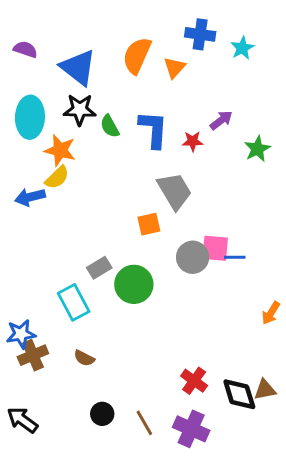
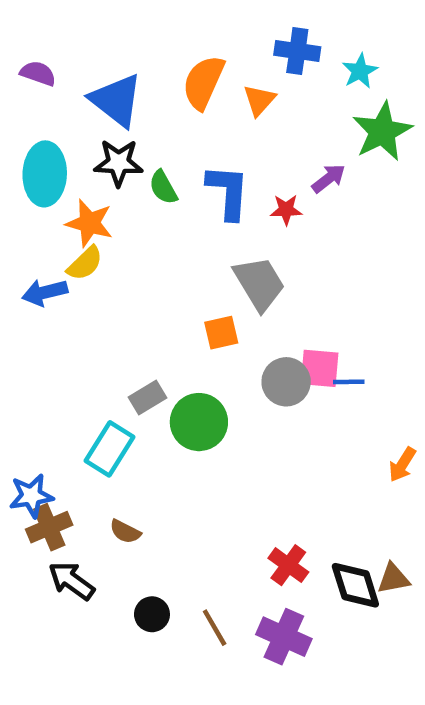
green star: (257, 149) -> (382, 131), moved, size x1.5
cyan rectangle: (74, 302) -> (110, 449), turned 60
black arrow: (22, 420) -> (72, 581), moved

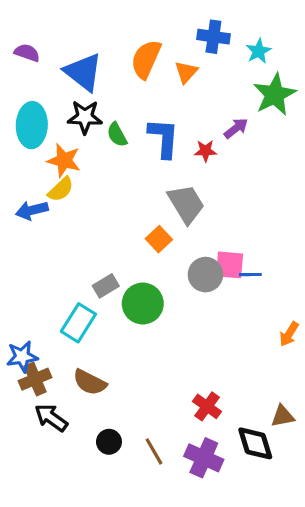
orange square: (221, 333) -> (159, 239), turned -30
brown semicircle: (125, 532) -> (90, 382), size x1.5
black diamond: (355, 585) -> (255, 443), moved

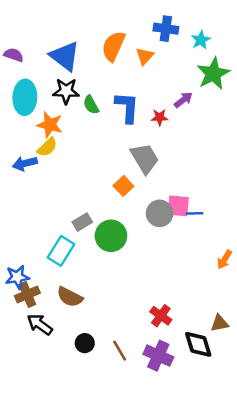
purple semicircle: (27, 53) -> (14, 55), moved

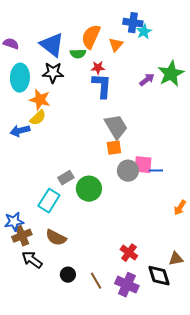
cyan star: (201, 40) -> (144, 32), moved
green star: (213, 74) -> (171, 74), moved
green semicircle: (91, 105) -> (78, 54), moved, turned -63
red star: (160, 117) -> (98, 68), moved
orange square: (123, 186) -> (114, 148), moved, turned 35

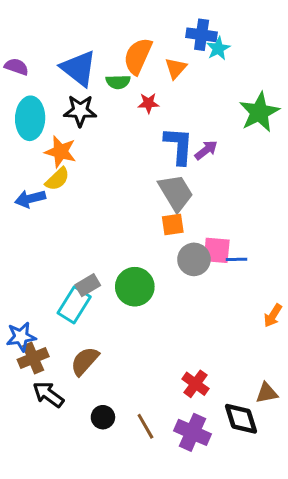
purple arrow: (147, 80) -> (206, 150), moved
blue L-shape: (102, 86) -> (179, 146), moved
gray rectangle: (66, 178) -> (88, 285), moved
brown semicircle: (56, 238) -> (85, 361), turned 105

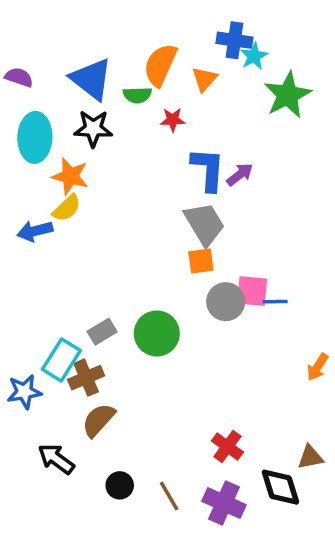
green star: (259, 112) -> (287, 95), moved
cyan rectangle: (74, 305) -> (61, 360), moved
brown cross: (33, 358) -> (86, 378), moved

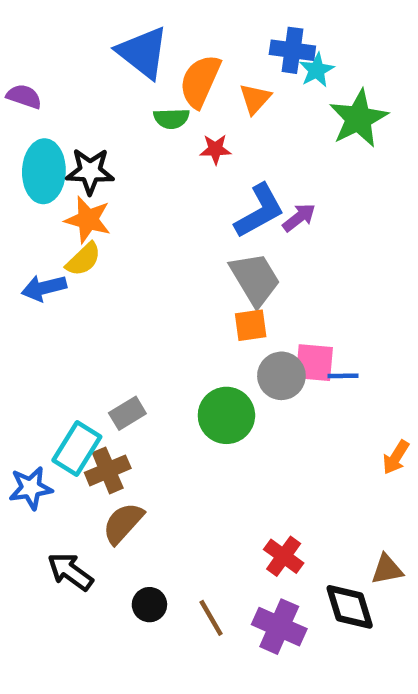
blue triangle: (91, 79) -> (143, 52), moved
black star: (93, 129) -> (90, 171), moved
blue L-shape: (208, 169) -> (259, 211), turned 57
green circle: (157, 333) -> (226, 415), moved

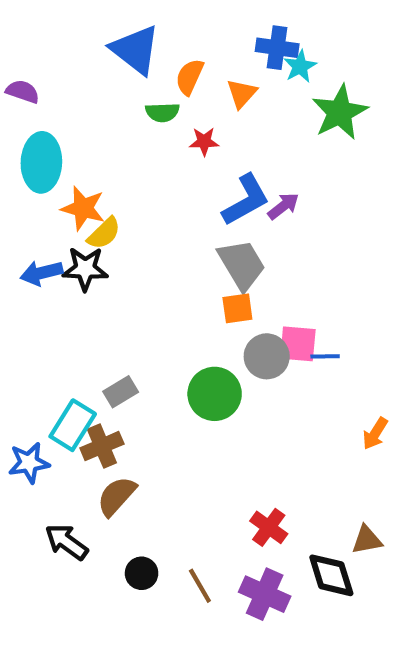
orange semicircle: (200, 81) -> (190, 77), size x0.7
black star: (90, 171) -> (85, 269), moved
yellow semicircle: (83, 259) -> (104, 233), moved

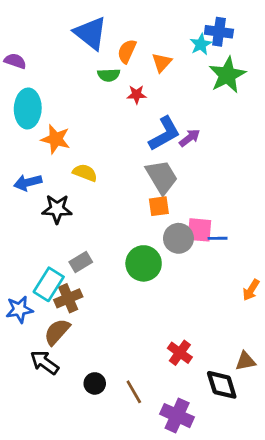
blue cross: (277, 48) -> (219, 32), moved
yellow semicircle: (104, 233) -> (85, 173), moved, turned -115
black star: (85, 269) -> (57, 209), moved
brown semicircle: (117, 496) -> (57, 332), moved
purple cross: (265, 594) -> (177, 416), moved

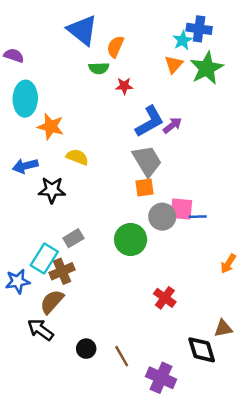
orange triangle: (162, 62) -> (174, 64), moved
red cross: (180, 353) -> (165, 298), moved

